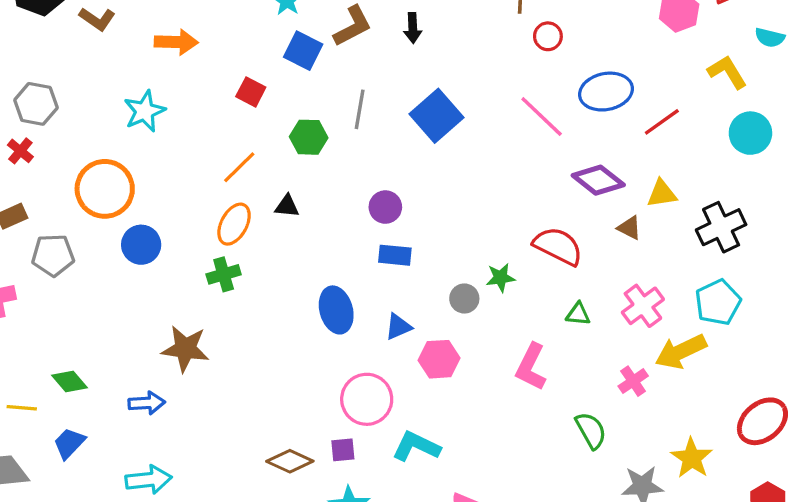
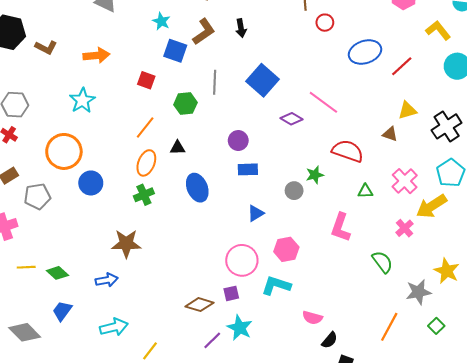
pink line: (542, 117) -> (323, 102), moved
purple diamond: (598, 180) -> (291, 119), moved, size x0.7
blue ellipse: (336, 310) -> (197, 188), moved
pink hexagon: (439, 359) -> (286, 249), moved
yellow line: (22, 408) -> (26, 267), moved

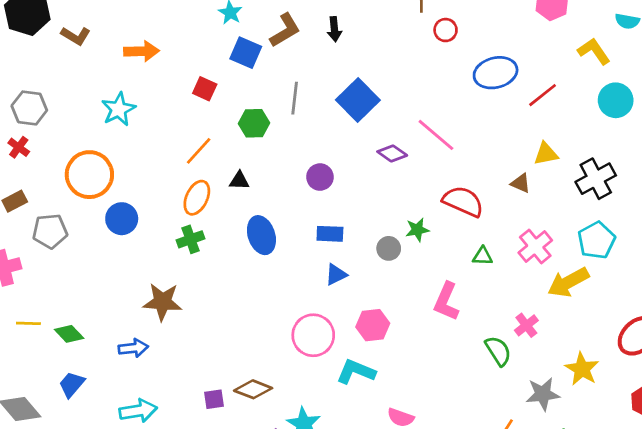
blue rectangle: (248, 169) -> (330, 234), moved
pink cross: (405, 228) -> (526, 325), moved
purple square: (231, 293) -> (214, 399), moved

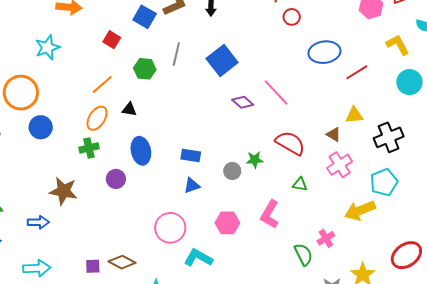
purple circle: (320, 177) -> (116, 179), moved
pink cross: (535, 246) -> (340, 165), moved
pink hexagon: (373, 325) -> (227, 223), moved

